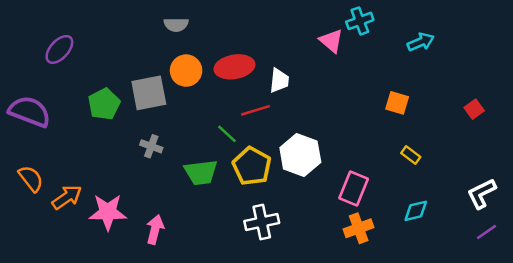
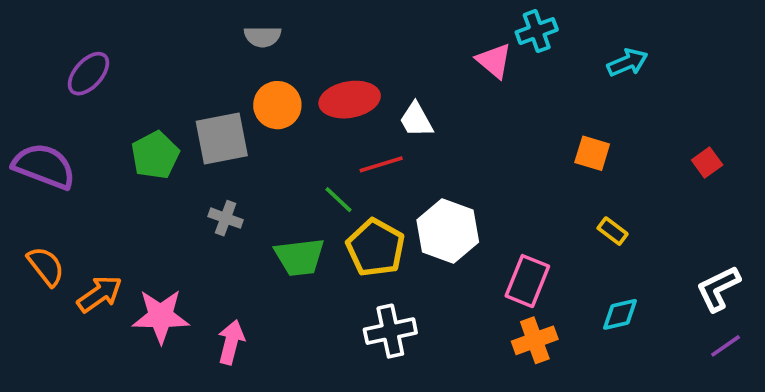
white trapezoid: (279, 80) -> (416, 120), turned 145

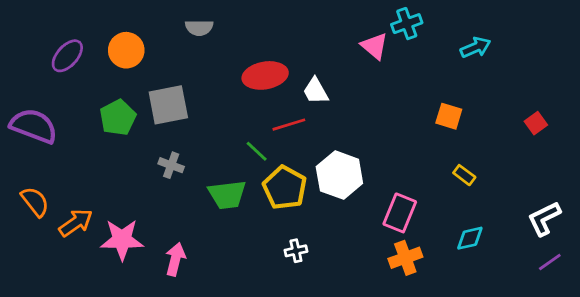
orange circle: (277, 105) -> (126, 50), moved
white cross: (390, 331) -> (296, 251), size x0.6

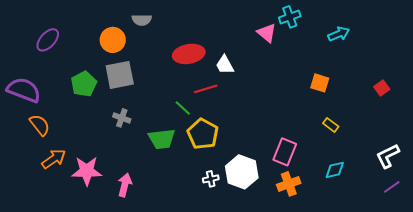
orange circle: (126, 50) -> (113, 40), moved
white hexagon: (339, 175) -> (242, 172), moved
orange semicircle: (35, 202) -> (40, 125), moved

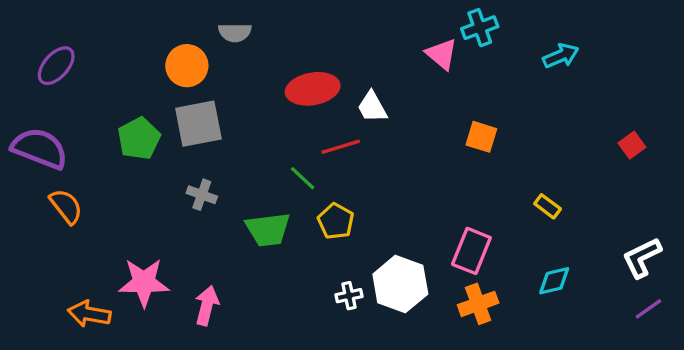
purple ellipse: (48, 40) -> (56, 66), moved
orange square: (320, 83) -> (481, 137), moved
yellow pentagon: (203, 134) -> (336, 221), size x0.7
orange arrow: (54, 159) -> (89, 314), moved, turned -135

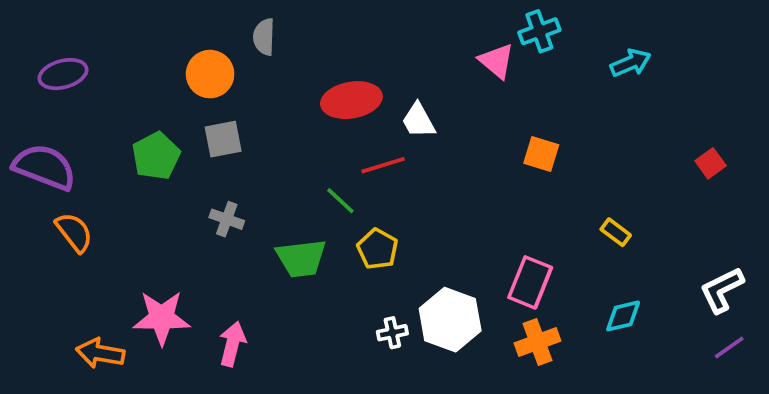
gray semicircle: (235, 33) -> (264, 37), turned 92
purple ellipse: (56, 66) -> (63, 74), turned 33
gray square: (198, 124) -> (223, 139), size x0.7

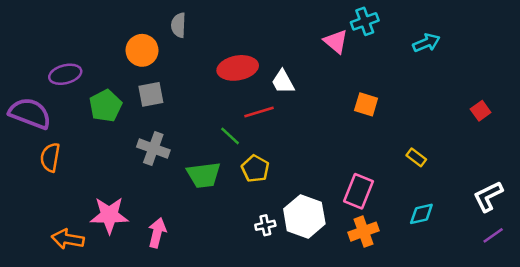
purple ellipse: (63, 74) -> (65, 74), moved
gray cross: (227, 219) -> (153, 149), size x1.4
orange semicircle: (74, 232) -> (50, 157), turned -132

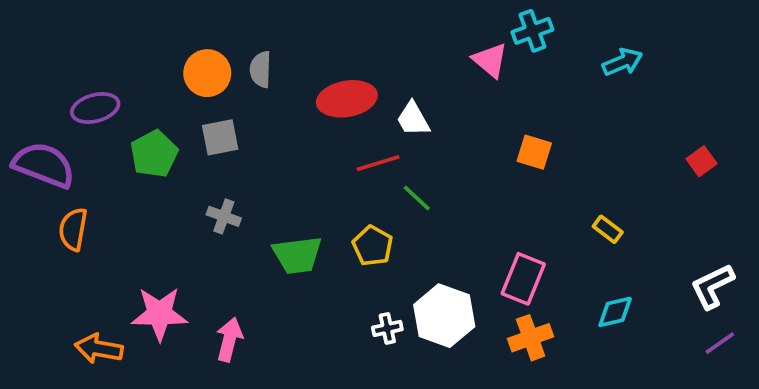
gray semicircle: (178, 25) -> (261, 69), moved
green line: (230, 136) -> (417, 198), moved
gray cross: (153, 149) -> (224, 216), size x0.7

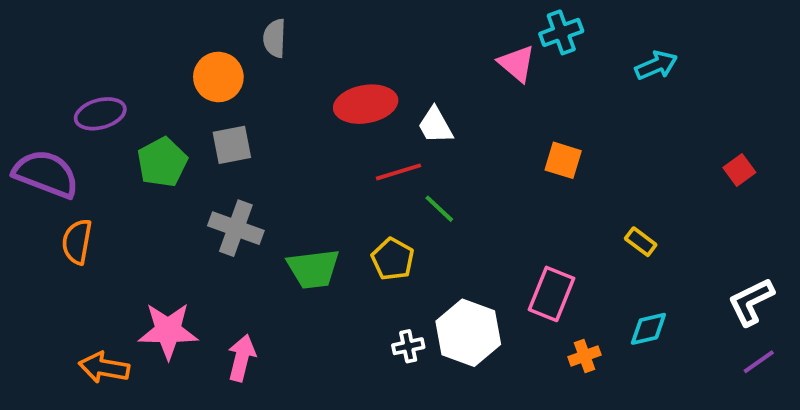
gray semicircle: (261, 69) -> (275, 38), moved
gray cross: (224, 216) -> (236, 228), size x1.5
orange cross: (531, 338) -> (584, 356), moved, size x0.7

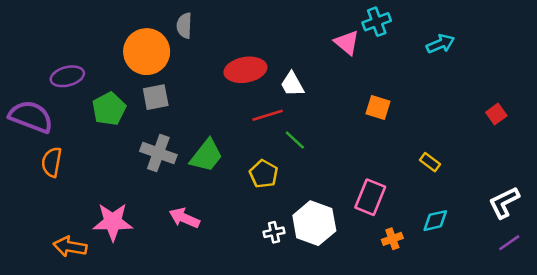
orange circle: (218, 77) -> (147, 52), size x1.4
green trapezoid: (313, 269) -> (206, 156), moved, turned -45
pink arrow: (242, 358) -> (184, 218), moved, turned -80

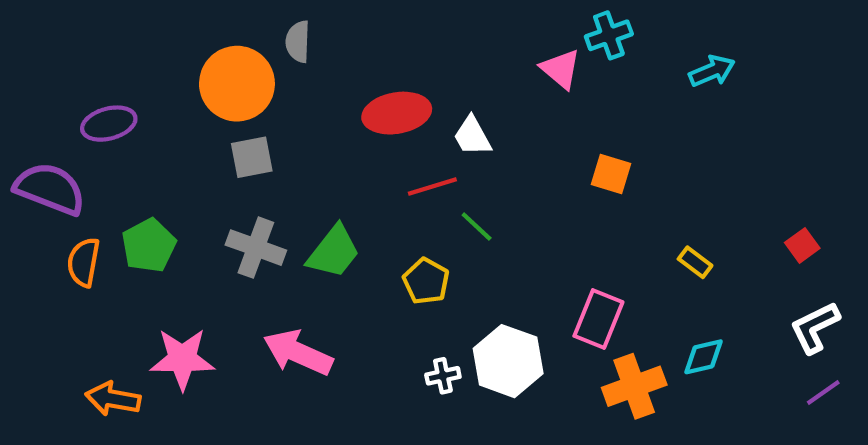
green pentagon: (109, 109) -> (149, 245), moved
red square: (496, 114) -> (802, 245), moved
pink arrow: (184, 218) -> (298, 353), size x1.4
orange cross: (392, 239) -> (634, 386), size x1.8

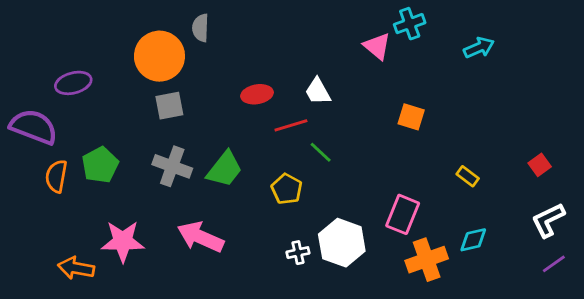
red ellipse: (397, 113) -> (257, 94), moved, size x0.7

